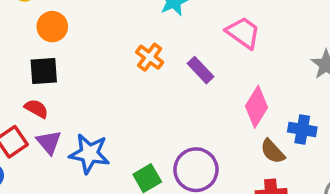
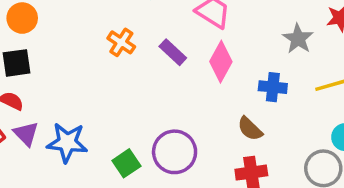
pink diamond: (256, 107) -> (221, 62), moved
blue cross: (302, 129) -> (273, 87), moved

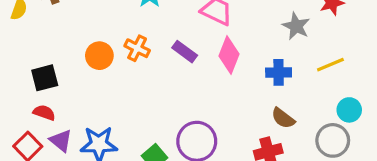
orange circle: (22, 18) -> (99, 56), moved
brown semicircle: (250, 129) -> (283, 118), moved

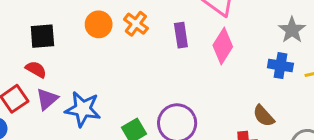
purple rectangle: (185, 52) -> (181, 35), turned 35
blue cross: (279, 72) -> (280, 66), moved
purple triangle: (61, 141) -> (47, 99), turned 30

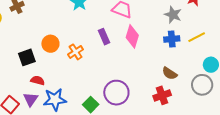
orange cross: (136, 24) -> (76, 52), moved, turned 35
black square: (42, 36) -> (27, 57), moved
red semicircle: (36, 69) -> (38, 80), moved

